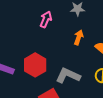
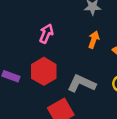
pink arrow: (46, 19) -> (46, 34), moved

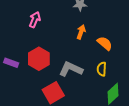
pink arrow: (46, 34) -> (35, 20), moved

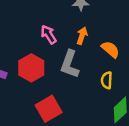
pink arrow: (35, 20) -> (49, 35), moved, turned -56
gray L-shape: (71, 69) -> (70, 64), moved, turned -95

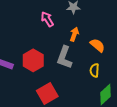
pink arrow: (49, 35) -> (47, 19), moved

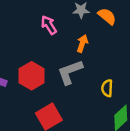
orange semicircle: (97, 45) -> (107, 16), moved
gray L-shape: (64, 57) -> (70, 72), turned 50

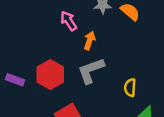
orange arrow: (82, 44) -> (90, 40), moved

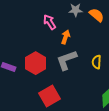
yellow semicircle: (130, 88) -> (97, 62), moved

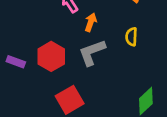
yellow semicircle: (97, 62) -> (131, 37), moved

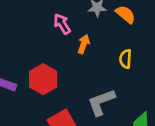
gray L-shape: (92, 52) -> (101, 102), moved

